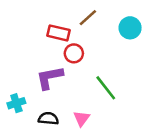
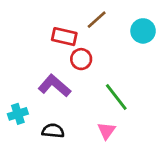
purple L-shape: (50, 78) -> (54, 86), turned 52
pink triangle: (82, 118) -> (106, 131), moved

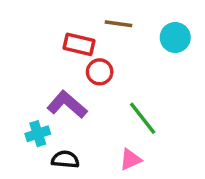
brown line: (97, 20) -> (119, 24), turned 50
cyan cross: (18, 114) -> (38, 134), moved
pink triangle: (106, 131) -> (131, 159), turned 30

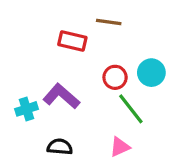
cyan circle: (175, 37) -> (151, 73), moved
red circle: (100, 72) -> (115, 77), moved
cyan cross: (38, 134) -> (27, 109), moved

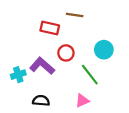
red circle: (115, 77) -> (66, 53), moved

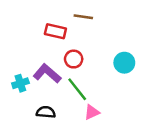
cyan circle: (104, 50) -> (124, 63), moved
green line: (90, 75) -> (77, 89), moved

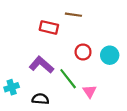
red circle: (74, 59) -> (83, 52), moved
cyan cross: (20, 83) -> (12, 87), moved
pink triangle: (92, 112) -> (89, 91), moved, turned -40

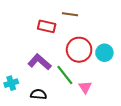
red circle: (83, 52) -> (79, 50), size x1.6

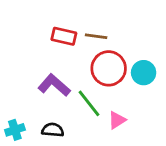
brown line: (70, 14) -> (96, 36), moved
cyan cross: (11, 83) -> (15, 130), moved
pink triangle: (85, 87) -> (117, 120), turned 32

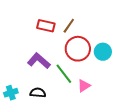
brown line: (96, 36) -> (69, 26), turned -63

